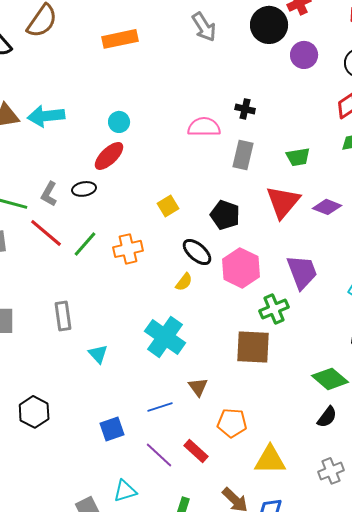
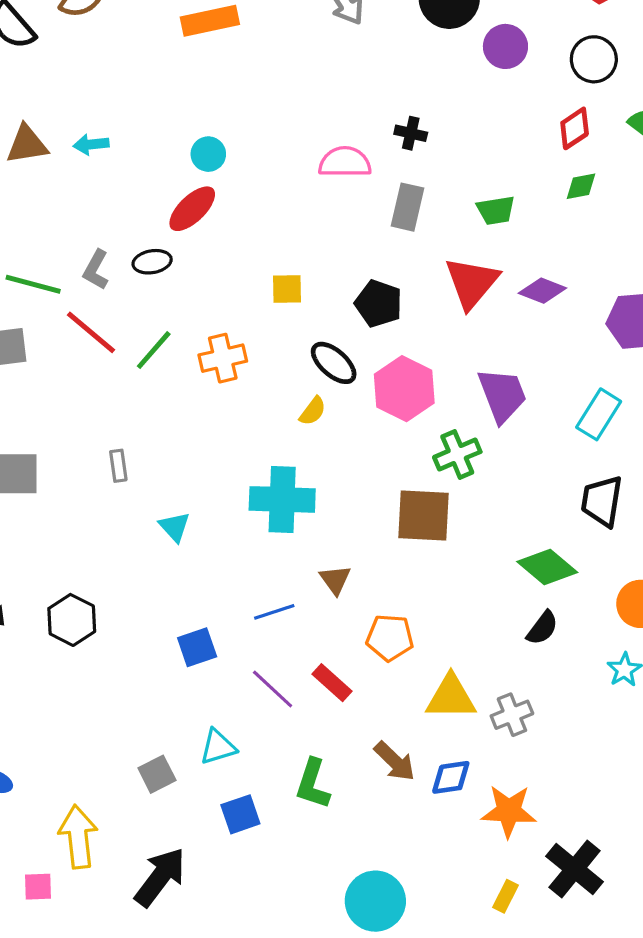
cyan arrow: (46, 116) -> (91, 144), size x0.6
yellow square: (168, 206) -> (287, 289), turned 30
gray rectangle: (63, 316) -> (118, 466), size x0.7
cyan cross: (165, 337) -> (282, 499), turned -33
gray cross: (331, 471) -> (512, 715), moved

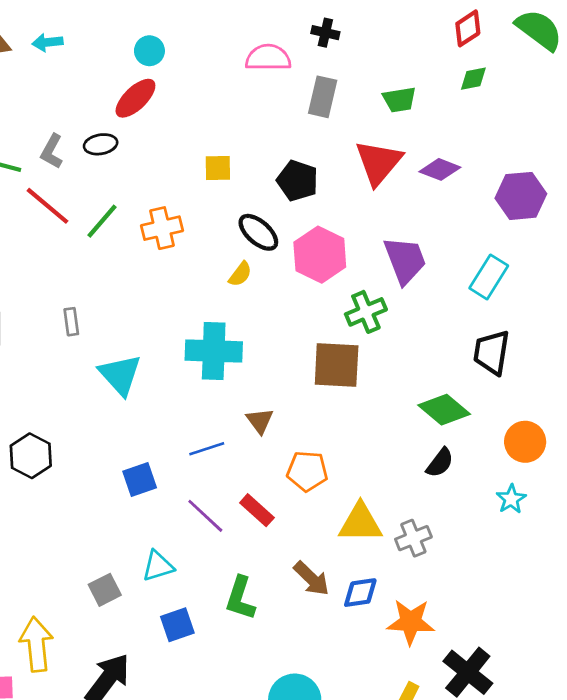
cyan triangle: (175, 527) -> (120, 375), size x1.6

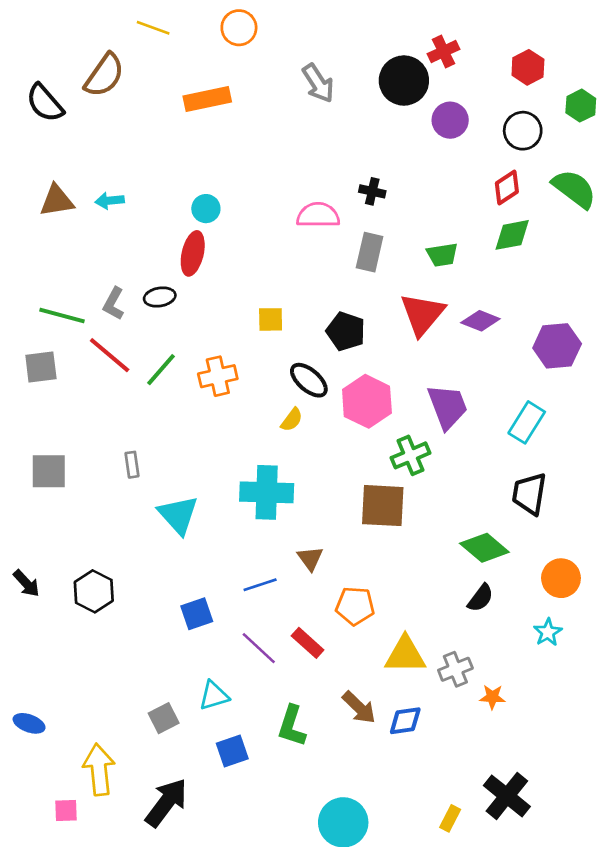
green diamond: (473, 79) -> (512, 235), size x1.4
red ellipse: (135, 98) -> (193, 253), turned -33
orange star: (411, 622) -> (492, 697), moved, size x0.6

